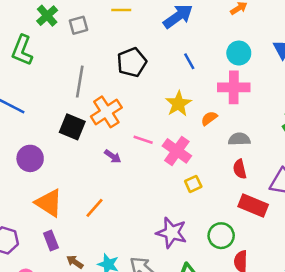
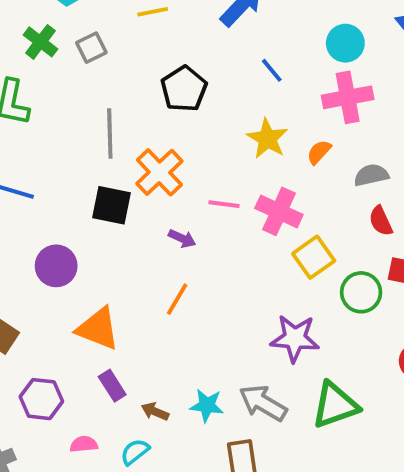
yellow square: (193, 184) -> (314, 257), size x1.5
orange line: (94, 208) -> (177, 299), moved
green circle: (221, 236) -> (361, 292), moved

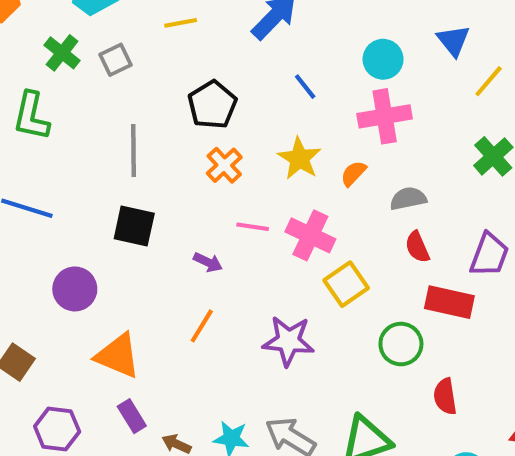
orange cross: (159, 172) -> (224, 165), moved, size x0.7
green circle: (361, 292) -> (401, 344), moved
purple star: (295, 338) -> (288, 341), moved

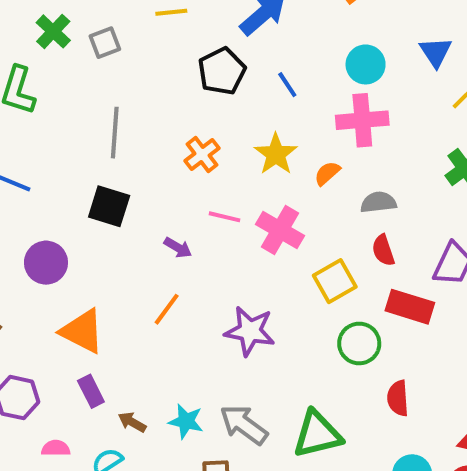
black pentagon: (212, 105) -> (222, 71), moved
yellow square: (346, 284) -> (335, 281), moved

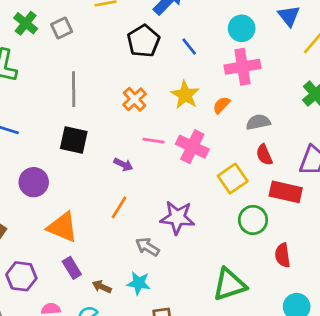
gray arrow: (244, 425) -> (147, 247), moved, size x0.7

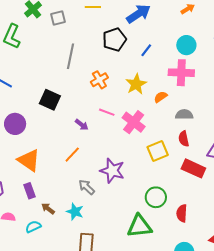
blue line: (189, 47) -> (146, 50), turned 64
gray line: (74, 89) -> (71, 56), moved
green circle: (253, 220) -> (156, 197), moved

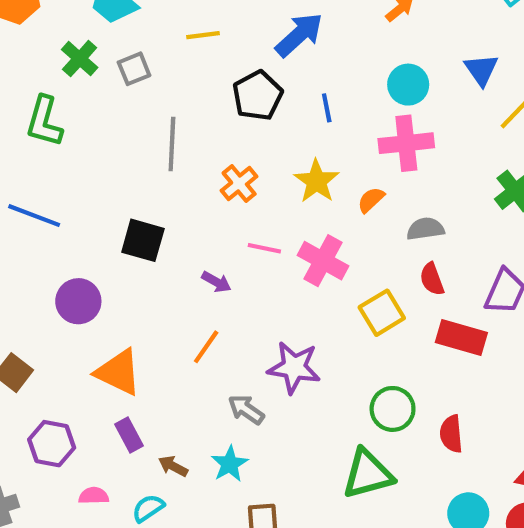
blue line: (146, 50) -> (327, 108), turned -40
cyan star: (75, 212) -> (230, 464), turned 30

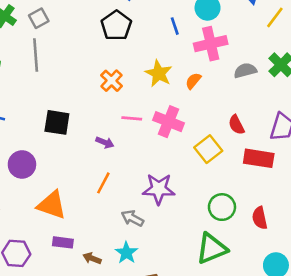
blue line: (327, 108) -> (175, 26), moved
gray line: (172, 144) -> (36, 55), moved
gray semicircle: (425, 229) -> (245, 70), moved
purple rectangle: (129, 435) -> (63, 242), turned -48

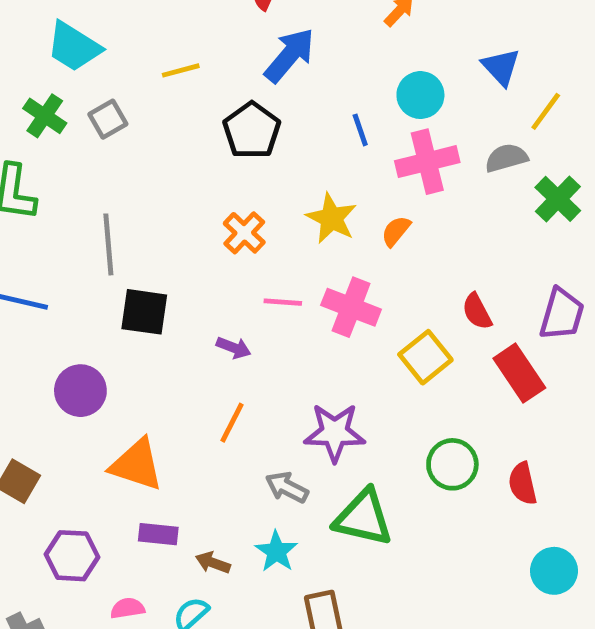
gray line: (36, 55) -> (108, 244), moved
gray semicircle: (245, 70) -> (506, 158), moved
red rectangle: (259, 158) -> (519, 373), turned 48
green triangle: (212, 249) -> (363, 518), moved, turned 36

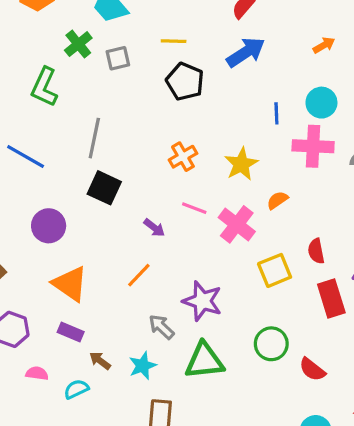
black pentagon: (252, 130) -> (185, 81), moved, turned -30
orange semicircle: (396, 231) -> (277, 200), moved
red semicircle: (523, 484) -> (312, 369), turned -56
green triangle: (363, 518) -> (204, 361), turned -36

